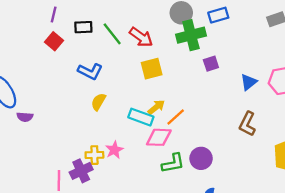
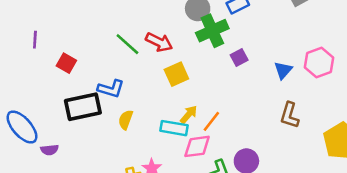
purple line: (54, 15) -> (35, 40), moved
black rectangle: (83, 27) -> (83, 107), moved, size x1.8

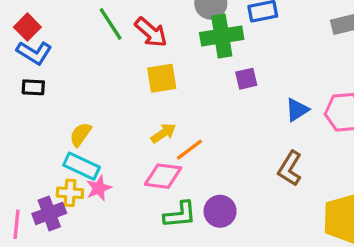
blue L-shape: (111, 89) -> (34, 53), moved
black rectangle: (83, 107) -> (33, 87), size x0.5
yellow semicircle: (126, 120) -> (80, 135), moved
cyan rectangle: (174, 128) -> (82, 166), moved

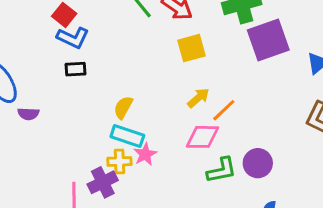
purple square: (246, 79) -> (268, 40), size x2.0

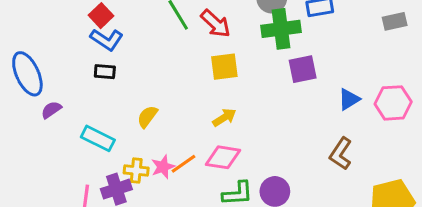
purple square: (268, 40) -> (303, 69), size x0.7
orange line: (224, 110) -> (183, 164), moved
purple semicircle: (28, 114) -> (51, 110), turned 135
cyan rectangle: (127, 136) -> (98, 138), moved

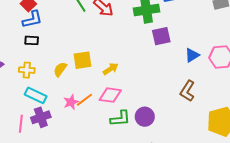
blue L-shape: (107, 40) -> (32, 19), turned -45
yellow square: (224, 67) -> (82, 60), moved
cyan rectangle: (98, 138) -> (36, 95), moved
yellow cross: (136, 170) -> (27, 70), moved

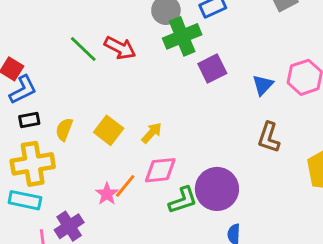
yellow square: (82, 60) -> (109, 130), turned -30
yellow semicircle: (60, 69) -> (64, 129), moved
yellow cross: (27, 70) -> (33, 164), size x1.8
cyan rectangle: (36, 95) -> (25, 200), moved
purple circle: (145, 117) -> (217, 189), size x1.5

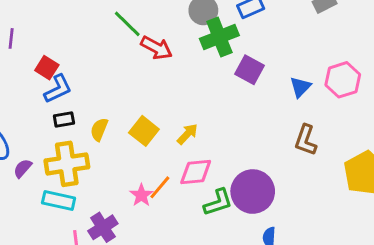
green line: (83, 49) -> (127, 24), moved
purple square: (212, 68) -> (249, 70), turned -36

